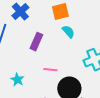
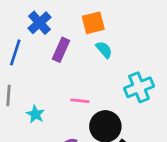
purple rectangle: (36, 42) -> (61, 50), moved

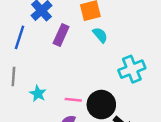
pink line: (80, 101) -> (73, 100), moved

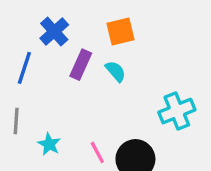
cyan semicircle: (100, 35) -> (116, 71), moved
pink line: (73, 100) -> (97, 152), turned 56

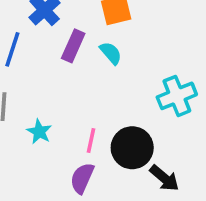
pink line: (97, 152) -> (91, 141), turned 40

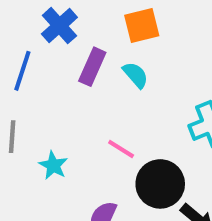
pink line: (91, 141) -> (121, 149), moved, turned -70

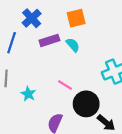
purple rectangle: (92, 67) -> (49, 40), turned 48

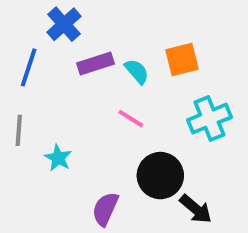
orange square: (76, 18) -> (182, 60), moved
pink line: (65, 85) -> (131, 119), moved

